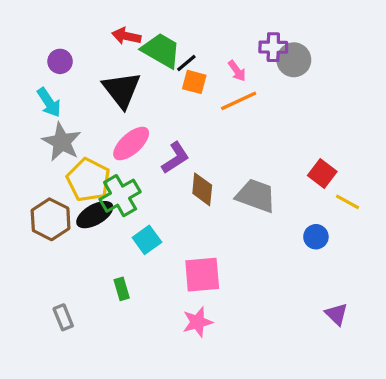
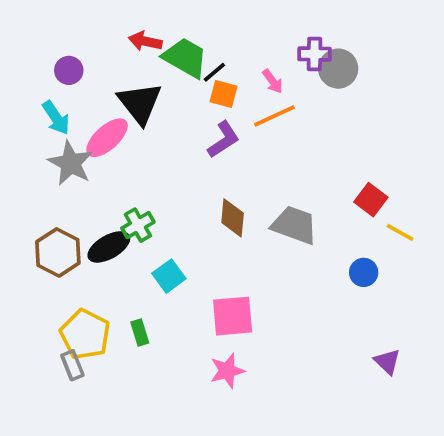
pink ellipse: (131, 144) -> (107, 138), moved
purple L-shape: (175, 158) -> (223, 140), moved
yellow pentagon: (88, 180) -> (85, 334), moved
green cross: (120, 196) -> (138, 225), size x0.7

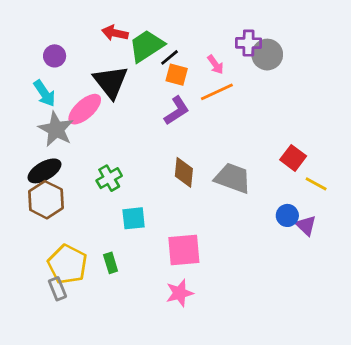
green trapezoid: (185, 58) -> (147, 46), turned -63
black ellipse: (109, 247) -> (44, 171), moved
cyan square: (169, 276) -> (134, 218), turned 30
purple triangle: (387, 362) -> (306, 226), moved

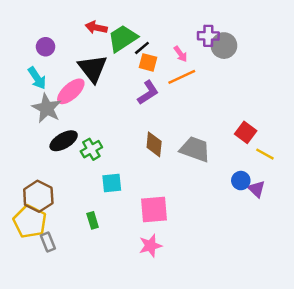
black ellipse: (44, 171) -> (64, 141), moved
brown hexagon: (46, 200) -> (38, 196), moved
yellow pentagon: (67, 264) -> (30, 222), moved

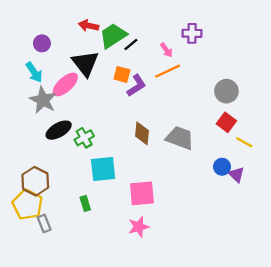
gray circle: (224, 46) -> (226, 91), moved
orange square: (148, 62) -> (122, 74), moved
cyan square: (112, 183) -> (103, 169), size x1.4

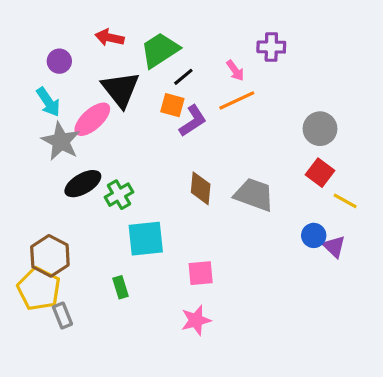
red arrow: (89, 26) -> (110, 38), moved
black line: (131, 44) -> (183, 77), moved
pink square: (142, 193) -> (201, 273), size x0.7

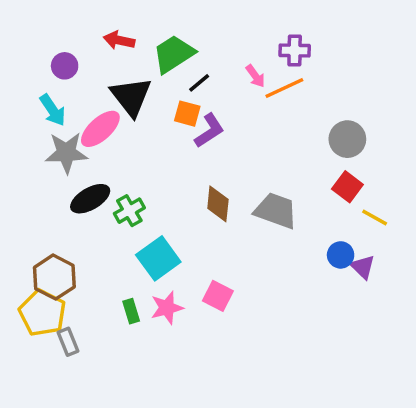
orange line: (237, 100) -> (284, 88), moved
gray star: (61, 141) -> (66, 153), turned -30
cyan square: (146, 239) -> (158, 258), turned -30
pink square: (201, 273) -> (218, 296), turned 32
pink star: (196, 320) -> (167, 308), moved

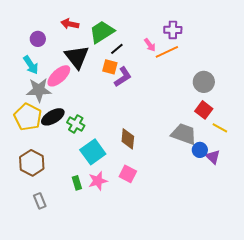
brown diamond: (218, 204) -> (128, 139), moved
green cross: (129, 211) -> (76, 124), turned -30
gray trapezoid: (276, 211) -> (184, 134), moved
yellow pentagon: (42, 313) -> (28, 117), moved

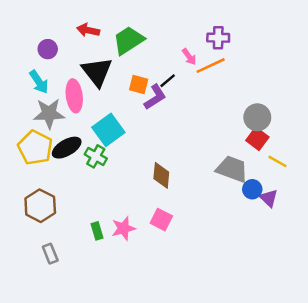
black line: (117, 49) -> (168, 81), moved
pink ellipse: (59, 76) -> (74, 96), turned -55
gray circle: (204, 82) -> (257, 117), moved
cyan square: (93, 152) -> (108, 130), moved

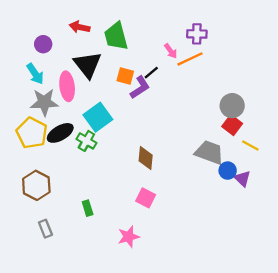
green trapezoid: (129, 40) -> (116, 36), turned -72
pink star: (123, 228) -> (129, 237), moved

